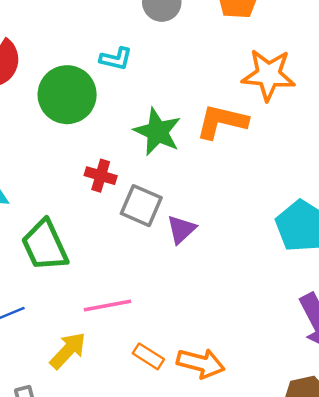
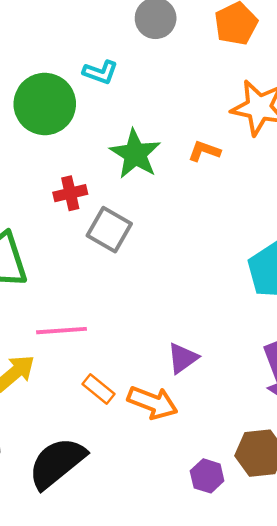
orange L-shape: (222, 122) -> (204, 151), size x0.6
red cross: (101, 176) -> (70, 193), turned -36
purple triangle: (181, 229) -> (183, 358), moved

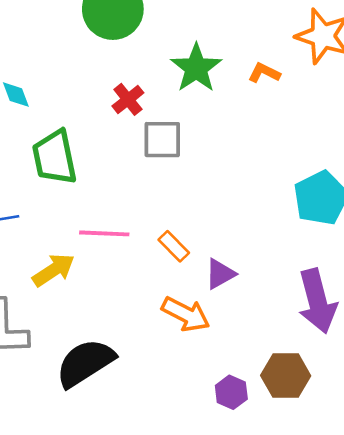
red cross: (70, 193) -> (128, 99), turned -32
gray square: (109, 230) -> (162, 140), turned -36
orange rectangle: (98, 389) -> (174, 246), moved

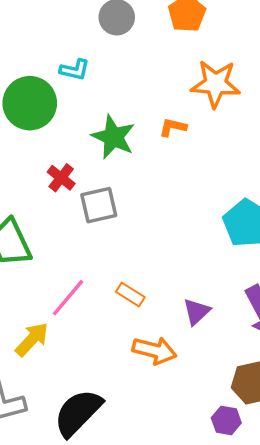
pink line: (104, 233) -> (68, 298), turned -39
purple triangle: (220, 274) -> (197, 312), moved
purple hexagon: (231, 392) -> (226, 420), moved

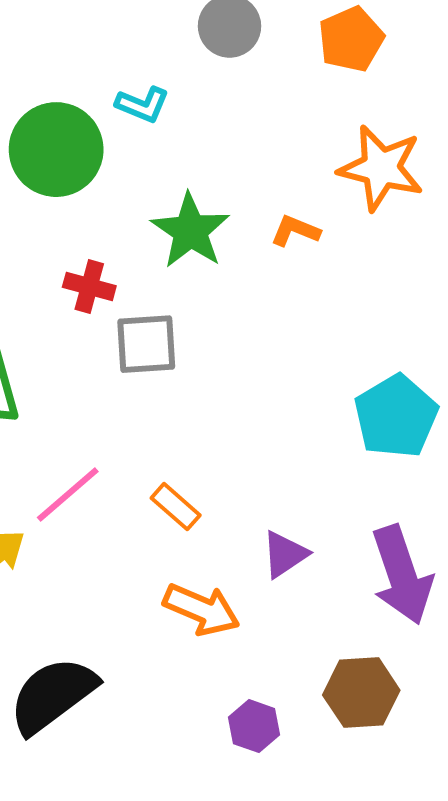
red cross: (61, 178) -> (89, 286), turned -32
purple hexagon: (226, 420) -> (254, 726), moved

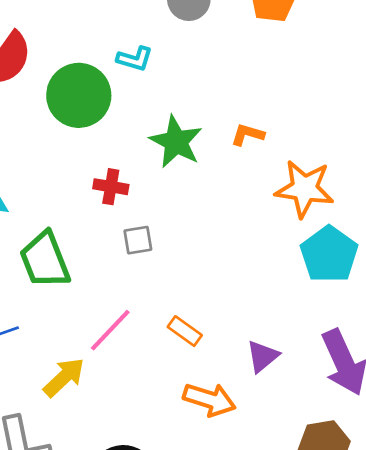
orange star: (381, 168) -> (304, 189), moved
gray square: (146, 344) -> (138, 240), moved, size x0.7

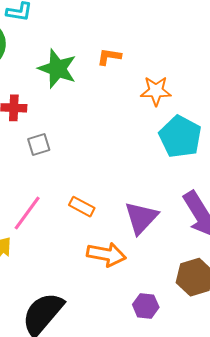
orange star: (304, 189) -> (156, 91), size x0.7
purple triangle: (263, 356) -> (141, 218), size x1.4

